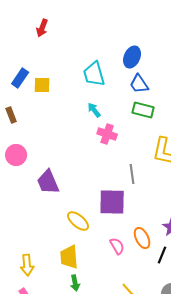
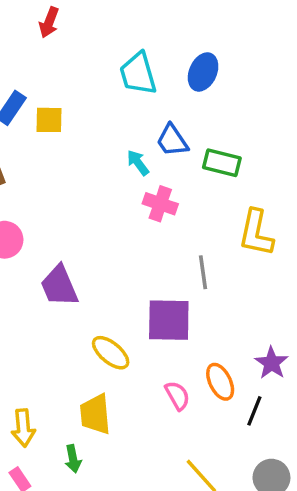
cyan trapezoid: (94, 74) -> (138, 74), moved
blue trapezoid: (139, 84) -> (172, 140), moved
green arrow: (75, 283) -> (73, 459), moved

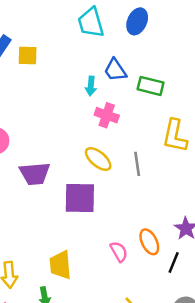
cyan arrow: (138, 163) -> (91, 86), turned -138
purple trapezoid: (59, 286) -> (35, 174), turned -72
purple square: (169, 320) -> (80, 198), moved
yellow ellipse: (111, 353) -> (98, 159), moved

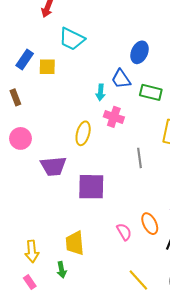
blue ellipse: (137, 21) -> (139, 52), moved
cyan trapezoid: (91, 23) -> (72, 39), moved, turned -48
yellow ellipse: (98, 159) -> (83, 133), moved, turned 65

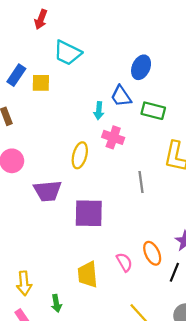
yellow trapezoid: (75, 243) -> (88, 274), moved

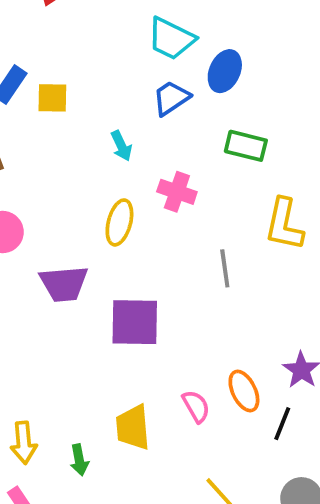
cyan trapezoid: (68, 53) -> (171, 39), moved
blue trapezoid: (121, 96) -> (171, 98), moved, turned 90
cyan arrow: (99, 111) -> (121, 146), moved, turned -30
green arrow: (56, 303) -> (79, 460), moved

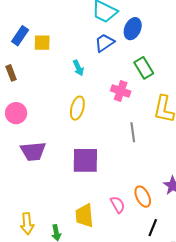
green rectangle: (246, 146) -> (144, 68), turned 45
pink cross: (177, 192) -> (121, 91), moved
purple trapezoid: (64, 284) -> (33, 151), moved
black line: (282, 424) -> (153, 228), moved

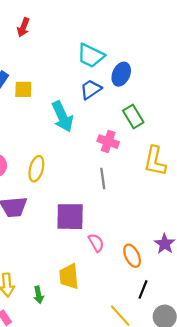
cyan arrow: (78, 68) -> (62, 117), size x1.8
yellow ellipse: (77, 108) -> (36, 169), moved
gray line: (133, 132) -> (103, 179), moved
pink semicircle: (118, 205) -> (96, 243), moved

